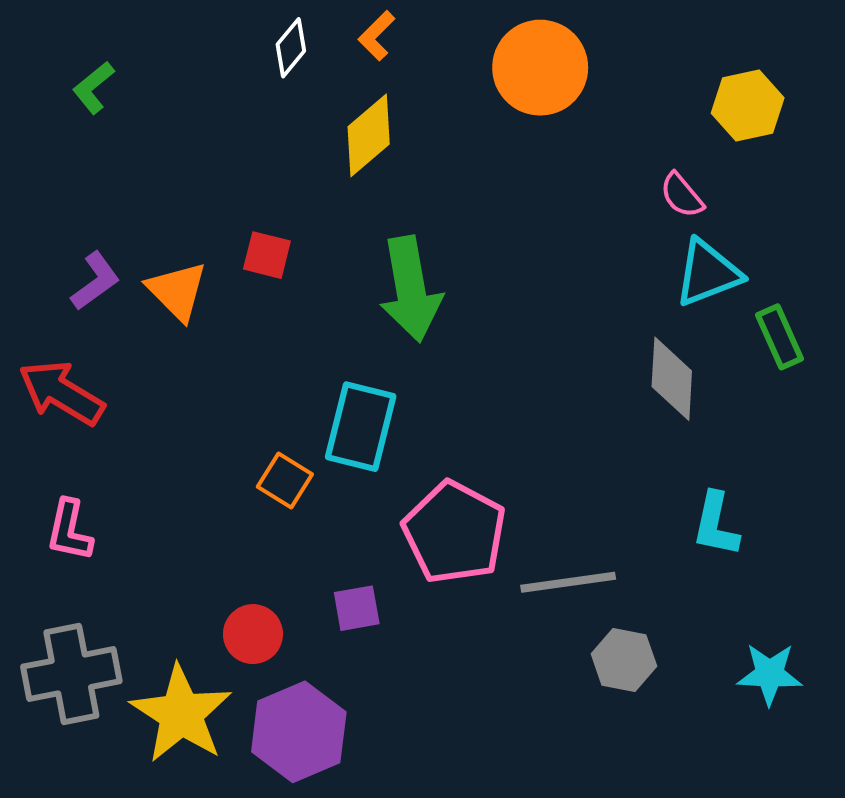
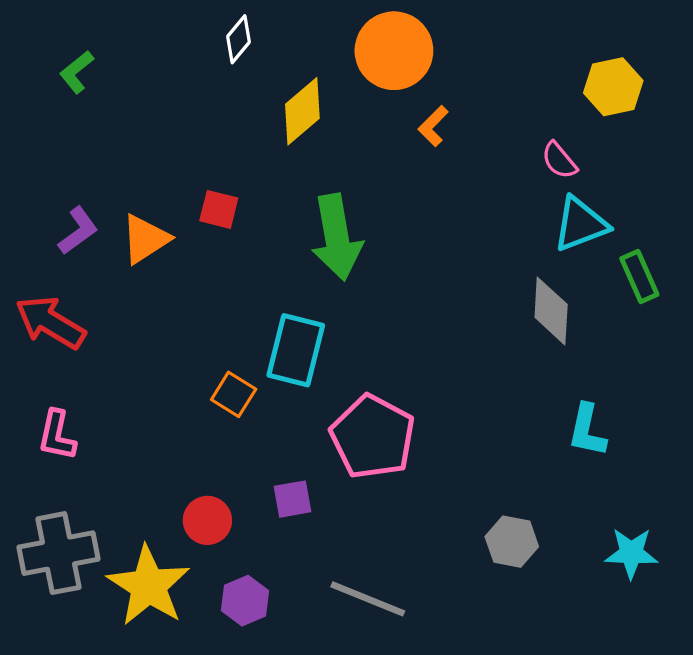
orange L-shape: (377, 36) -> (433, 126), moved
orange circle: (540, 68) -> (394, 51), moved
orange triangle: (177, 291) -> (145, 239), turned 42
gray line: (568, 582) -> (368, 599), moved, turned 30
purple hexagon: (299, 732) -> (245, 601), size x0.6

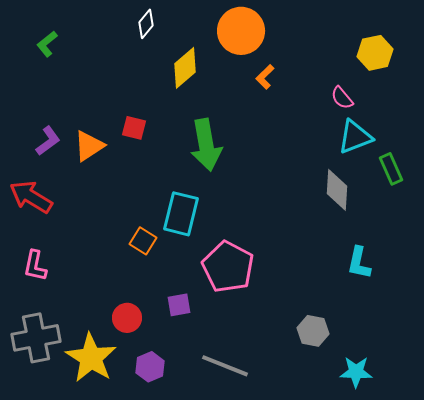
cyan star: (631, 553) -> (356, 372), moved

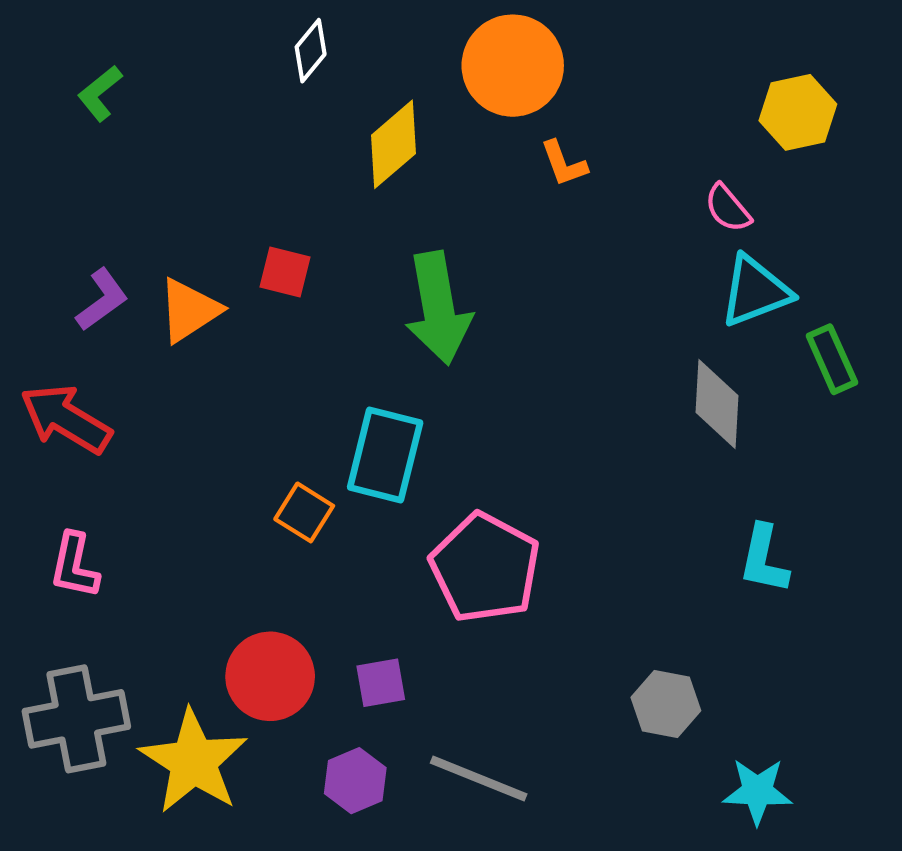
orange L-shape: (265, 77) -> (564, 163), turned -65
purple square: (179, 305) -> (381, 683), moved
red circle: (127, 318) -> (270, 676), size x1.4
purple hexagon: (150, 367) -> (355, 781), moved

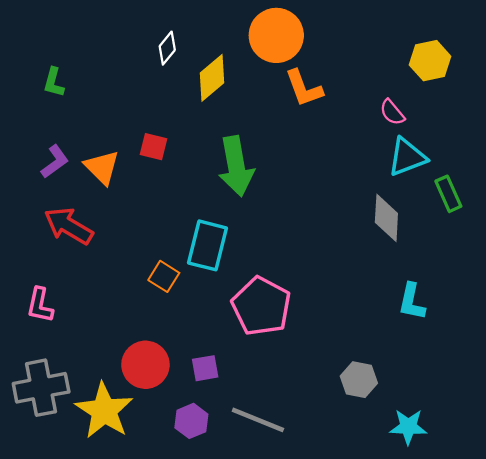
white diamond: (311, 51) -> (167, 48), moved
green L-shape: (100, 93) -> (54, 82), moved, turned -36
orange L-shape: (564, 163) -> (304, 88), size x1.5
orange triangle: (189, 310) -> (102, 167), turned -42
red arrow: (66, 419) -> (69, 226), moved

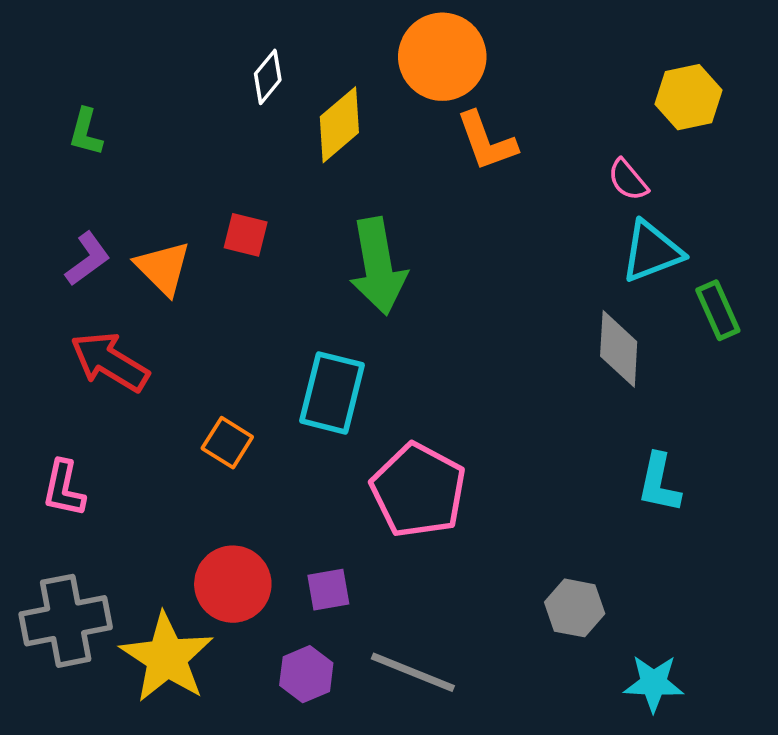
orange square: (164, 276) -> (227, 443), moved

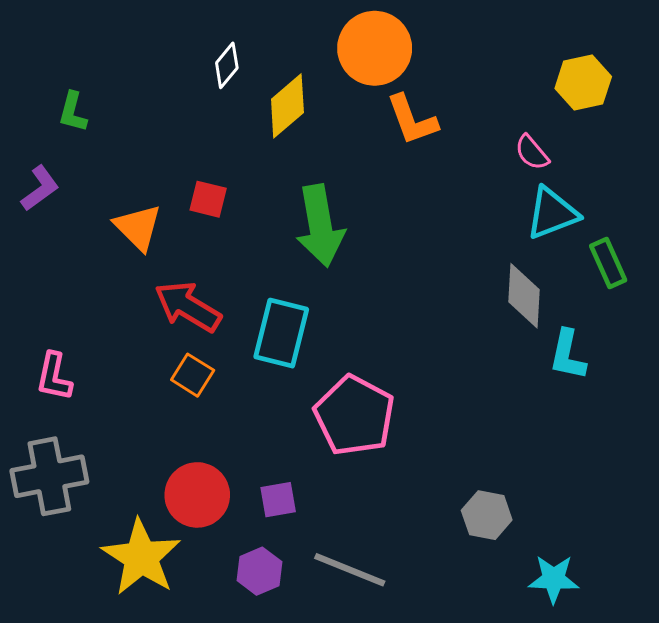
purple L-shape: (88, 259) -> (40, 188), moved
red arrow: (110, 362) -> (188, 307), moved
cyan L-shape: (659, 483) -> (568, 355), moved
pink L-shape: (64, 489) -> (54, 377), moved
gray cross: (66, 621) -> (49, 476), moved

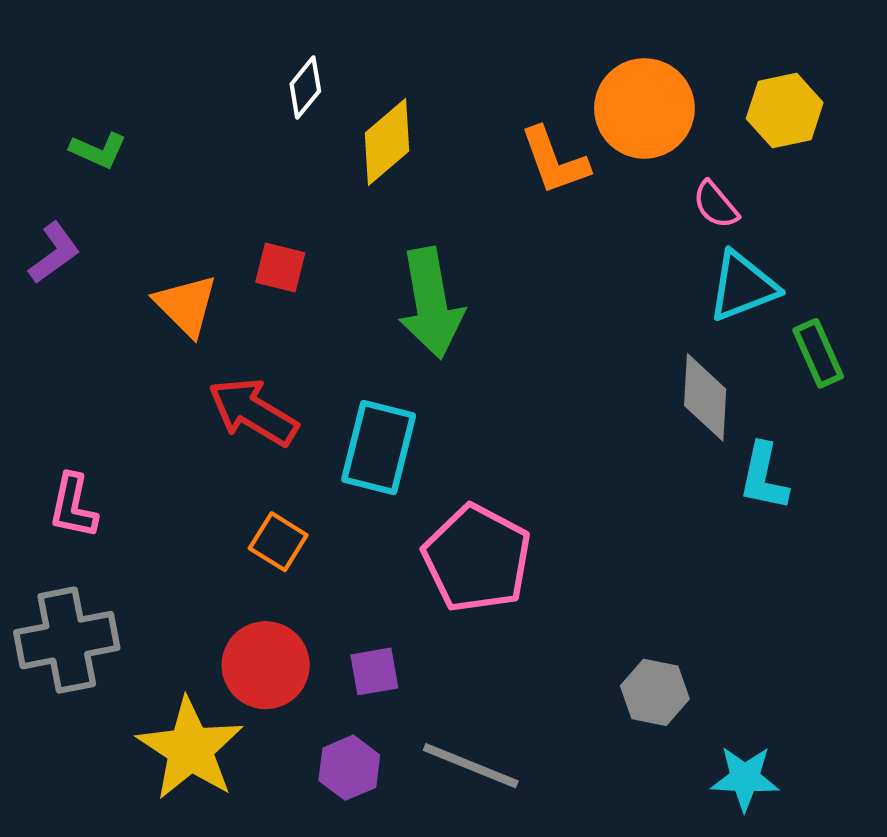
orange circle: (375, 48) -> (644, 108), moved
green L-shape: (73, 112) -> (98, 150), turned -81
orange square: (193, 375) -> (278, 542), moved

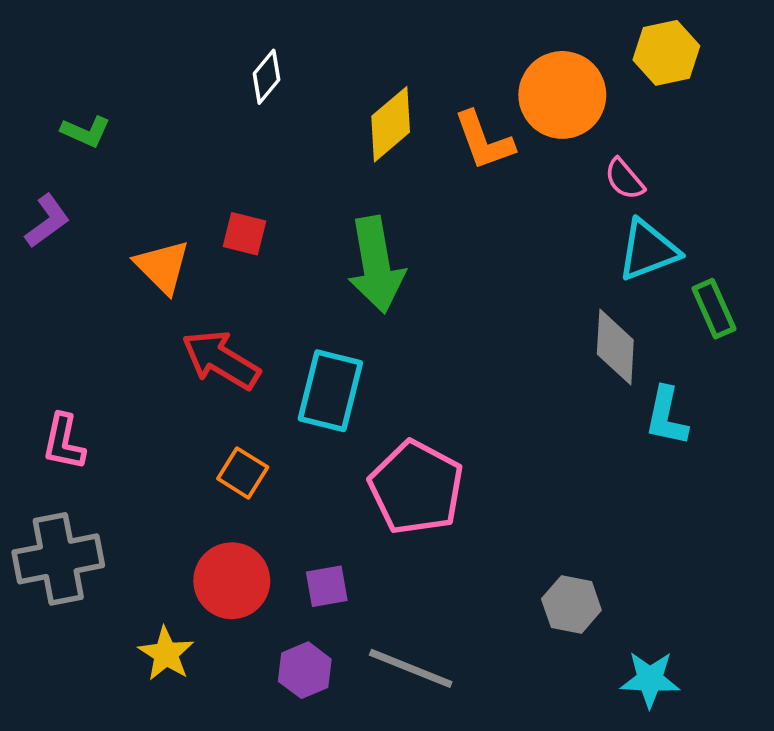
yellow hexagon: (785, 111) -> (666, 53), moved
yellow diamond: (387, 142) -> (391, 124), moved
yellow star: (190, 749) -> (166, 654), size x0.6

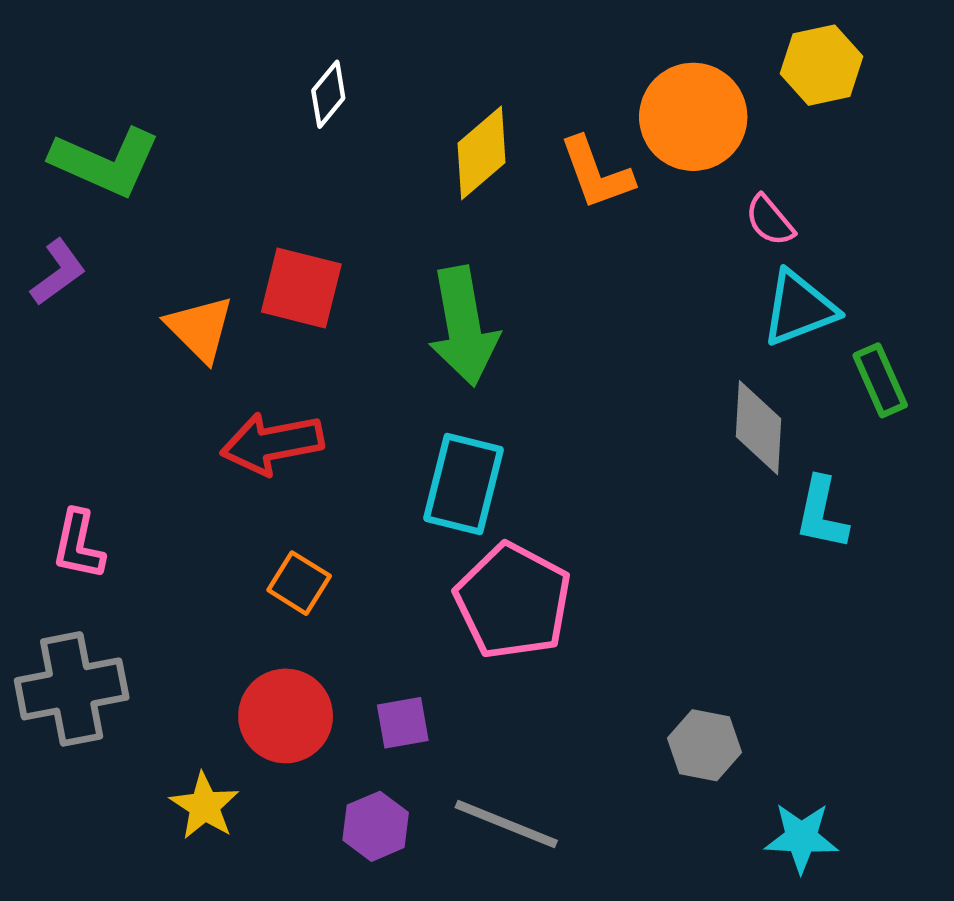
green L-shape: (86, 131) -> (105, 162), size x1.8
red square: (245, 234) -> (301, 288), size x1.5
red arrow: (221, 360) -> (272, 443), turned -42
cyan rectangle: (330, 391) -> (463, 484), moved

